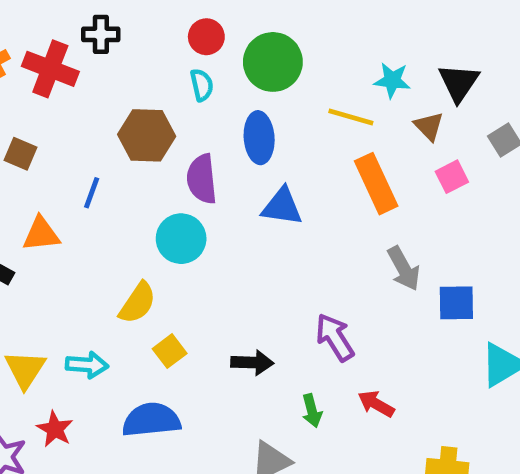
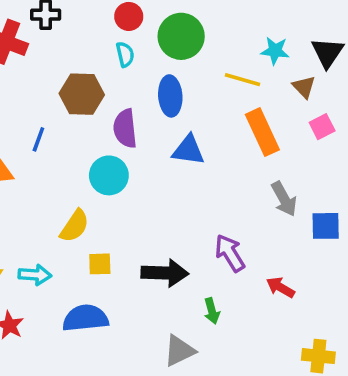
yellow square: (170, 351) -> (100, 264), turned 35
black arrow: (252, 363) -> (165, 273), size x1.4
red arrow: (376, 404) -> (280, 287), moved

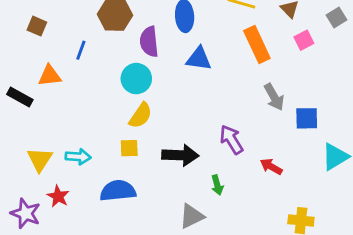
yellow semicircle: (75, 226) -> (141, 115), moved

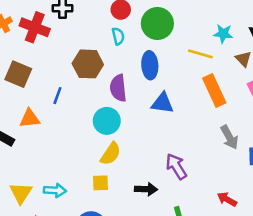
brown square: (37, 26) -> (18, 74), size x1.5
purple arrow: (231, 140) -> (176, 166), moved
black arrow: (180, 155) -> (146, 189), size x0.7

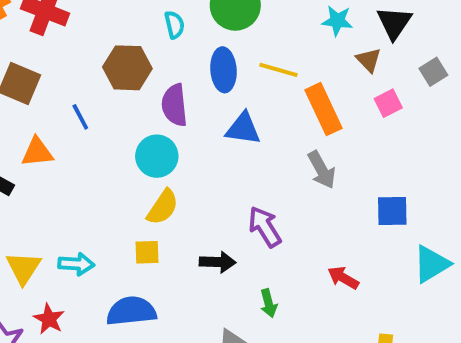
yellow line: (200, 54) -> (278, 70), moved
blue line: (57, 96) -> (80, 117), turned -48
gray arrow: (229, 137) -> (322, 170), moved

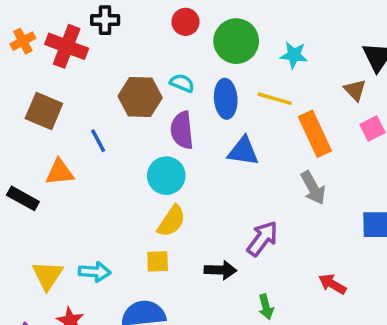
cyan star: (337, 21) -> (294, 55), moved
cyan semicircle: (174, 25) -> (182, 83), moved, turned -55
purple arrow: (265, 227) -> (262, 239), turned 69

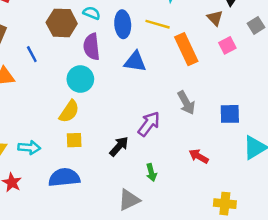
gray arrow: (313, 188) -> (186, 103), moved
yellow semicircle: (172, 221) -> (69, 111), moved
black arrow: (220, 270) -> (119, 146), turned -50

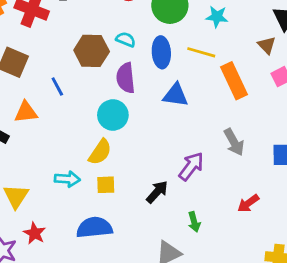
cyan arrow: (29, 148) -> (67, 179), moved
red arrow: (199, 156) -> (248, 203), turned -66

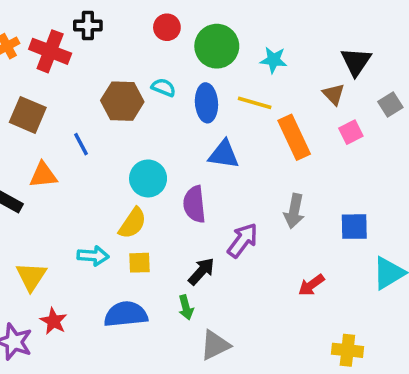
purple semicircle: (126, 78) -> (194, 204), moved
gray arrow: (234, 142) -> (294, 211), turned 40
green arrow: (194, 222) -> (186, 307), moved

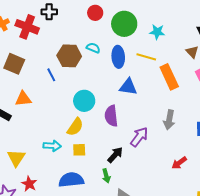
blue line: (81, 144) -> (51, 75), moved

